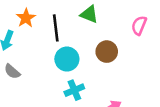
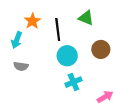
gray semicircle: (12, 71) -> (21, 66), turned -32

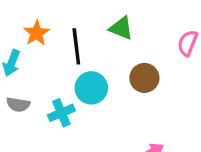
cyan cross: (73, 82) -> (61, 113), moved

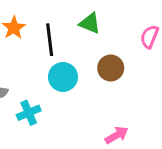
cyan cross: (61, 113) -> (29, 113), moved

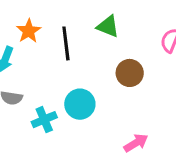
cyan circle: (63, 77) -> (80, 104), moved

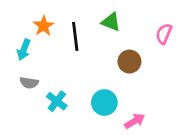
cyan circle: (80, 104) -> (104, 103), moved
cyan cross: (44, 120) -> (57, 101), turned -30

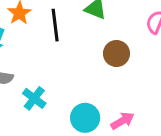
cyan circle: (104, 103) -> (85, 118), moved

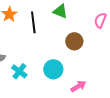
cyan circle: (85, 118) -> (53, 69), moved

